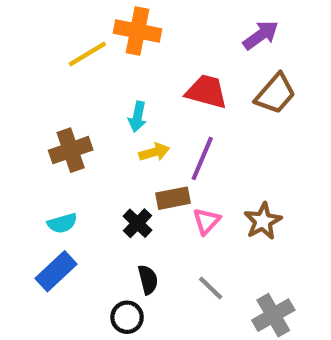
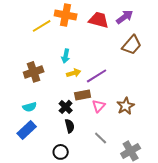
red trapezoid: (206, 92) -> (99, 20), moved
purple line: (202, 158) -> (97, 76), turned 35
black semicircle: (148, 280) -> (70, 126), moved

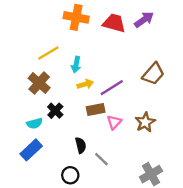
yellow line: (42, 26) -> (48, 53), moved
brown trapezoid: (132, 45) -> (153, 74), moved
brown cross: (34, 72) -> (39, 83), turned -30
black cross: (66, 107) -> (55, 111), moved
gray line: (101, 138) -> (101, 159), moved

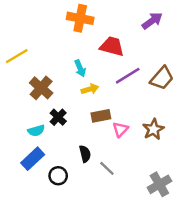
red trapezoid: (114, 23) -> (112, 46), moved
yellow line: (48, 53) -> (17, 56), moved
cyan arrow: (76, 65) -> (80, 68), turned -35
purple line: (112, 88) -> (128, 76), moved
black circle: (70, 175) -> (58, 176), moved

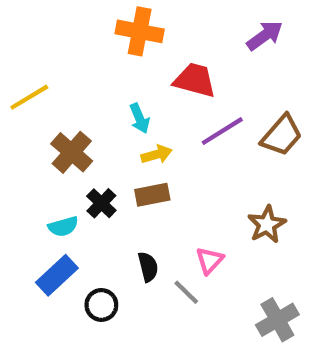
brown rectangle: (101, 116) -> (152, 195), moved
pink triangle: (120, 129) -> (210, 260), moved

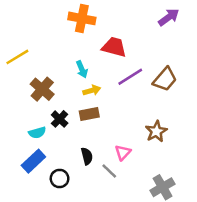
purple arrow: (265, 36) -> (169, 17), moved

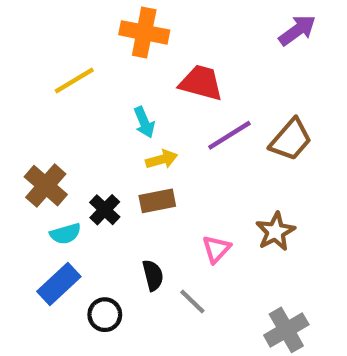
yellow line: (17, 57) -> (74, 81), moved
brown cross: (42, 89) -> (46, 186), moved
pink triangle: (123, 152) -> (216, 249), moved

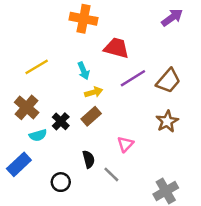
yellow line: (74, 81) -> (37, 67), moved
brown rectangle: (157, 201) -> (91, 116), turned -30
brown star: (275, 232) -> (167, 121), moved
blue rectangle: (59, 284) -> (19, 164), moved

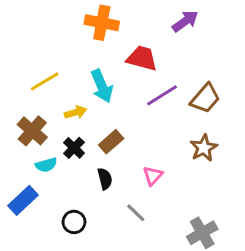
purple arrow: (172, 18) -> (185, 21), moved
cyan arrow: (84, 71) -> (102, 86), size x1.5
yellow arrow: (94, 92) -> (76, 112), moved
black semicircle: (89, 159) -> (105, 179), moved

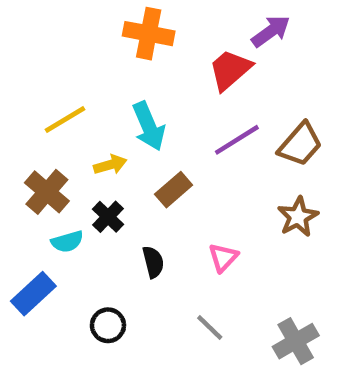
red trapezoid: (142, 58) -> (230, 70), moved, turned -56
brown rectangle: (111, 142) -> (174, 190), moved
gray line: (136, 213) -> (210, 328), moved

